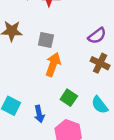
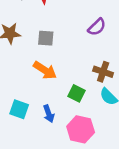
brown cross: (100, 63) -> (103, 72), moved
orange arrow: (53, 64) -> (45, 70), moved, turned 110

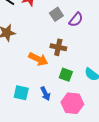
gray square: (46, 38) -> (56, 14), moved, turned -32
brown cross: (103, 72) -> (58, 47), moved

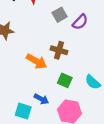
cyan square: (21, 93) -> (23, 111), moved
blue arrow: (45, 94) -> (41, 99), turned -40

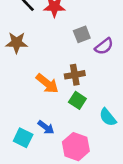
brown cross: (59, 50) -> (75, 75), turned -35
green square: (65, 80) -> (77, 100), moved

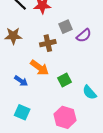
brown cross: (75, 75) -> (48, 43), moved
green square: (77, 100) -> (64, 80), turned 32
blue arrow: (46, 127) -> (21, 81), moved

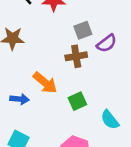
brown cross: (48, 43) -> (76, 56), moved
blue arrow: (21, 81) -> (20, 99), turned -32

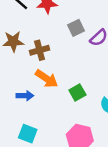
brown cross: (76, 56) -> (40, 50), moved

